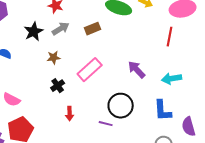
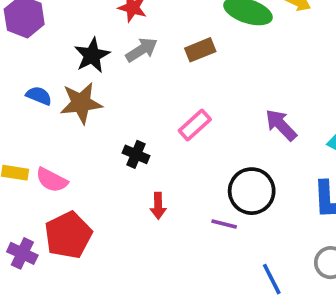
brown star: (54, 58) -> (81, 103), moved, size x1.6
pink rectangle: (90, 70) -> (195, 125), size x0.7
black cross: (58, 86) -> (136, 154), turned -32

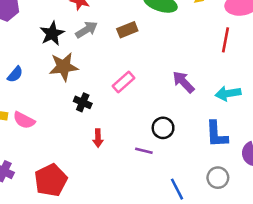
blue semicircle: (39, 96) -> (15, 74), moved, turned 108
brown star: (81, 103) -> (64, 67), moved
black circle: (252, 191) -> (163, 128), size x0.7
red pentagon: (68, 235) -> (51, 180), moved

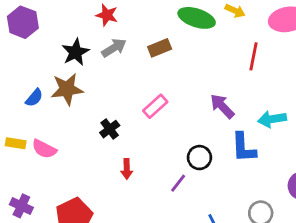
red line: (226, 40) -> (254, 56), moved
brown star: (64, 67) -> (67, 89), moved
black cross: (83, 102) -> (110, 129), turned 30
blue L-shape: (217, 134) -> (244, 148), moved
purple line: (144, 151) -> (178, 183), turned -66

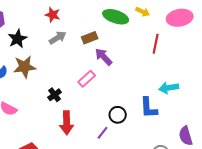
black star: (75, 52) -> (18, 39), moved
purple arrow: (222, 106) -> (104, 57), moved
red arrow: (127, 169) -> (67, 123), size x1.6

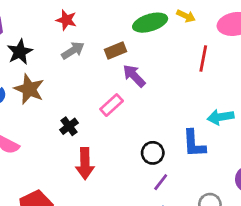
green ellipse: (116, 17) -> (150, 23), turned -35
brown star: (25, 67) -> (29, 89), turned 30
purple line: (103, 133) -> (161, 182), moved

